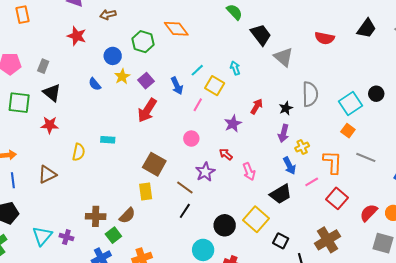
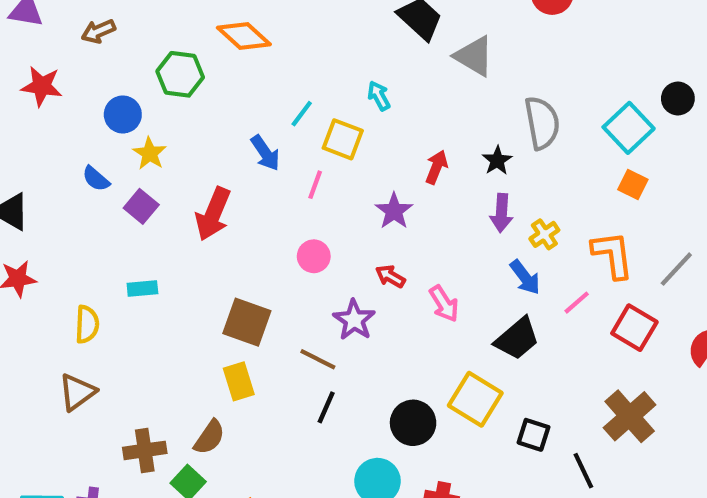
purple square: (146, 81) -> (141, 206), moved
gray line: (366, 157) -> (676, 269), moved, turned -60
brown triangle: (47, 174) -> (77, 392), moved

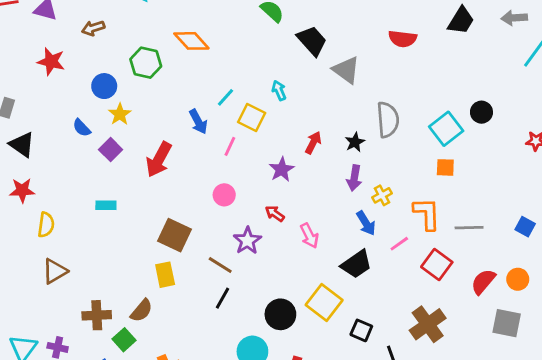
orange square: (633, 185) -> (445, 167), turned -30
gray line: (676, 269) -> (469, 228), turned 40
yellow semicircle: (87, 324) -> (46, 225), moved

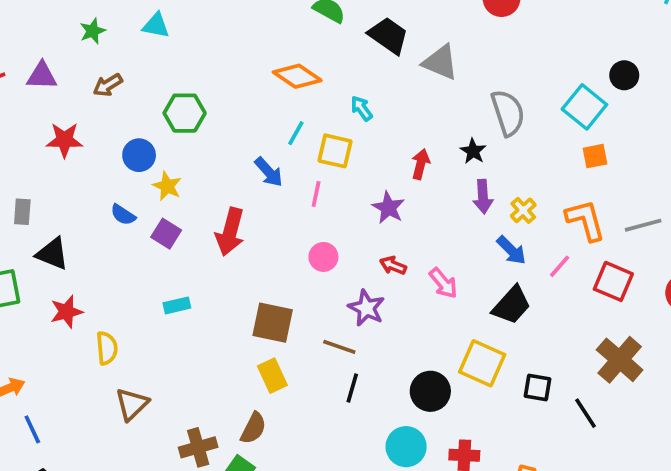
orange diamond: (191, 41) -> (297, 76), moved

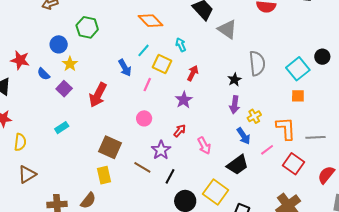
red star: (64, 140) -> (20, 60), moved
red arrow: (421, 164) -> (193, 73), moved
red arrow: (393, 265) -> (180, 131), turned 96
cyan rectangle: (177, 305) -> (62, 128), turned -32
black line: (352, 388) -> (170, 176), moved

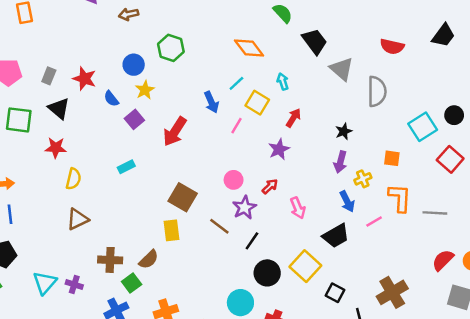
gray semicircle: (257, 63) -> (377, 91), moved
orange square: (298, 96) -> (392, 158), moved
pink circle: (144, 118) -> (234, 180), moved
red square: (294, 164) -> (450, 159), moved

